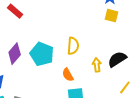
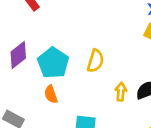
orange semicircle: (68, 75) -> (51, 94), moved

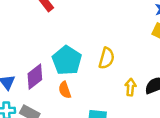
purple diamond: (18, 55) -> (35, 77), moved

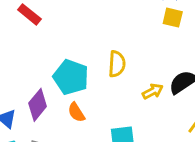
yellow arrow: (130, 87) -> (153, 91), turned 70

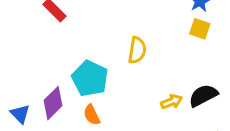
yellow semicircle: (117, 64) -> (137, 50), moved

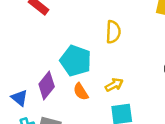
yellow arrow: (172, 102) -> (114, 85), moved

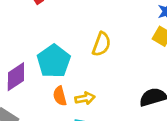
orange semicircle: (81, 92) -> (60, 96), moved

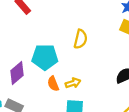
cyan pentagon: (54, 61) -> (45, 57), turned -30

